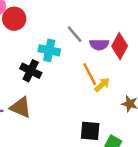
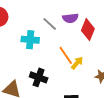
purple semicircle: (99, 45) -> (70, 18), moved
black cross: (31, 71) -> (39, 77), moved

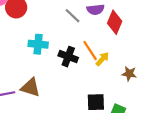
cyan cross: (30, 40) -> (38, 44), moved
black cross: (39, 77) -> (68, 57), moved

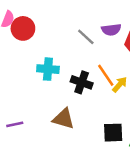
brown triangle: (30, 87) -> (63, 119), moved

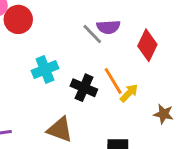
purple semicircle: (111, 30) -> (108, 27), moved
cyan cross: (48, 69) -> (45, 69), turned -30

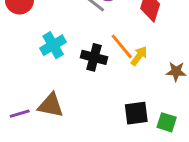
brown triangle: (60, 129) -> (51, 105), moved

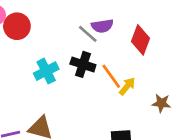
black cross: (94, 57) -> (83, 64), moved

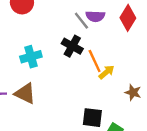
red diamond: (141, 40) -> (128, 18), moved
cyan cross: (46, 71) -> (31, 57), moved

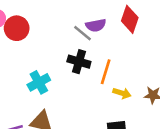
orange line: (95, 61) -> (106, 72), turned 55
yellow arrow: (107, 72) -> (122, 93), moved, turned 70

